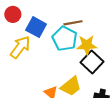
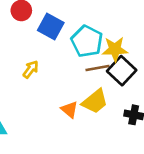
brown line: (73, 23) -> (98, 68), moved
yellow arrow: (20, 47) -> (31, 69), moved, size x0.6

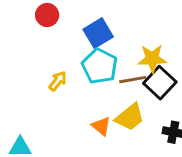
blue square: (51, 27) -> (98, 33), moved, turned 30
cyan pentagon: (87, 41) -> (100, 66), moved

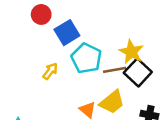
blue square: (98, 33) -> (67, 33), moved
yellow star: (152, 59) -> (131, 52), turned 30

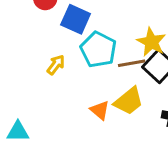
blue square: (67, 33) -> (76, 19), turned -35

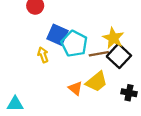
blue square: (76, 19) -> (58, 35), moved
yellow arrow: (56, 65) -> (43, 55), turned -56

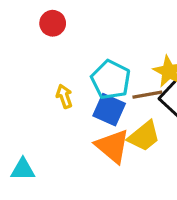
blue square: (58, 35) -> (109, 110), moved
orange triangle: (75, 88) -> (112, 146), size x1.6

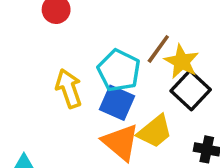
brown line: (147, 95) -> (158, 49), moved, turned -44
yellow arrow: (64, 96) -> (69, 88), size x1.5

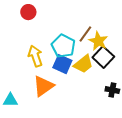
yellow trapezoid: (155, 131) -> (83, 64), moved
orange triangle: (121, 142) -> (43, 86), moved, turned 45

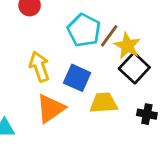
cyan pentagon: (63, 46) -> (84, 30), moved
yellow trapezoid: (83, 64) -> (104, 103), moved, turned -145

